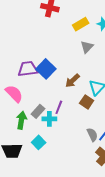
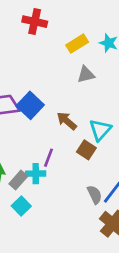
gray triangle: (87, 47) -> (86, 75), turned 32
brown arrow: (72, 81) -> (67, 121), turned 84
gray rectangle: (38, 111) -> (18, 180), moved

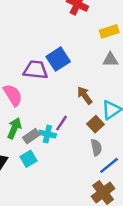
blue square: (30, 105) -> (58, 59), moved
gray semicircle: (95, 195) -> (96, 147), moved

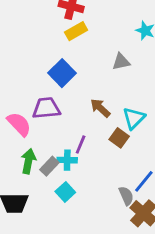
yellow rectangle: (109, 31) -> (76, 31), moved
purple trapezoid: (35, 70) -> (46, 108), moved
gray semicircle: (96, 147) -> (126, 196), moved
cyan square: (28, 159) -> (65, 192), moved

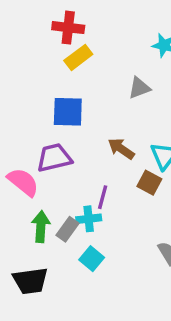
blue square: (62, 73) -> (68, 112), turned -36

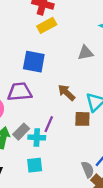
brown square: (149, 183) -> (82, 119), turned -35
gray rectangle: (68, 229) -> (21, 132), moved
cyan square: (92, 259) -> (35, 165), turned 35

